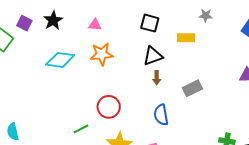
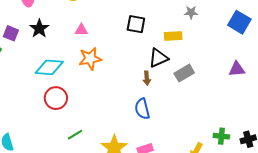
black triangle: (153, 56) -> (158, 58), moved
gray rectangle: (192, 88) -> (184, 73), moved
red circle: (109, 107) -> (56, 98), moved
blue semicircle: (161, 115) -> (142, 109), moved

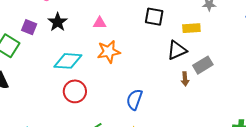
brown arrow: (147, 78) -> (185, 79), moved
blue semicircle: (142, 109) -> (134, 100), moved, turned 35

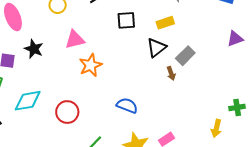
pink triangle: (100, 23) -> (75, 40), size x1.5
cyan diamond: (68, 61) -> (28, 101), moved
blue semicircle: (134, 100) -> (127, 106), turned 105

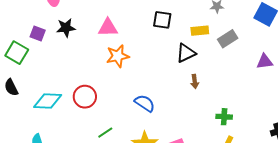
black star: (34, 49) -> (66, 28), turned 30
gray rectangle: (185, 56) -> (228, 39), moved
cyan diamond: (28, 101) -> (48, 101), moved
green cross: (237, 107) -> (224, 117), moved

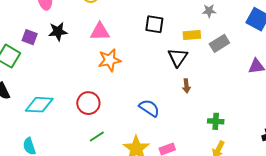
black triangle: (186, 53) -> (178, 57), turned -30
red circle: (85, 97) -> (88, 103), moved
blue semicircle: (145, 103) -> (149, 108), moved

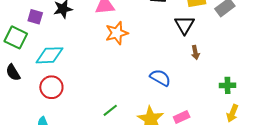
red circle: (88, 103) -> (51, 87), moved
cyan diamond: (39, 105) -> (49, 55), moved

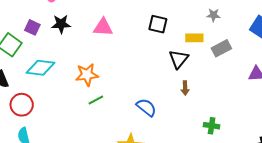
orange star: (117, 33) -> (87, 75), moved
red circle: (51, 87) -> (22, 105), moved
green line: (110, 110) -> (96, 100), moved

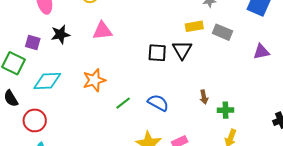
black square: (158, 24) -> (157, 53), moved
gray rectangle: (221, 48) -> (222, 32), turned 60
brown arrow: (185, 88) -> (204, 97), moved
green line: (96, 100) -> (123, 103), moved

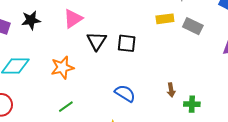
pink triangle: (102, 31) -> (73, 19), turned -30
black triangle: (182, 50) -> (97, 41), moved
green line: (123, 103) -> (66, 107), moved

